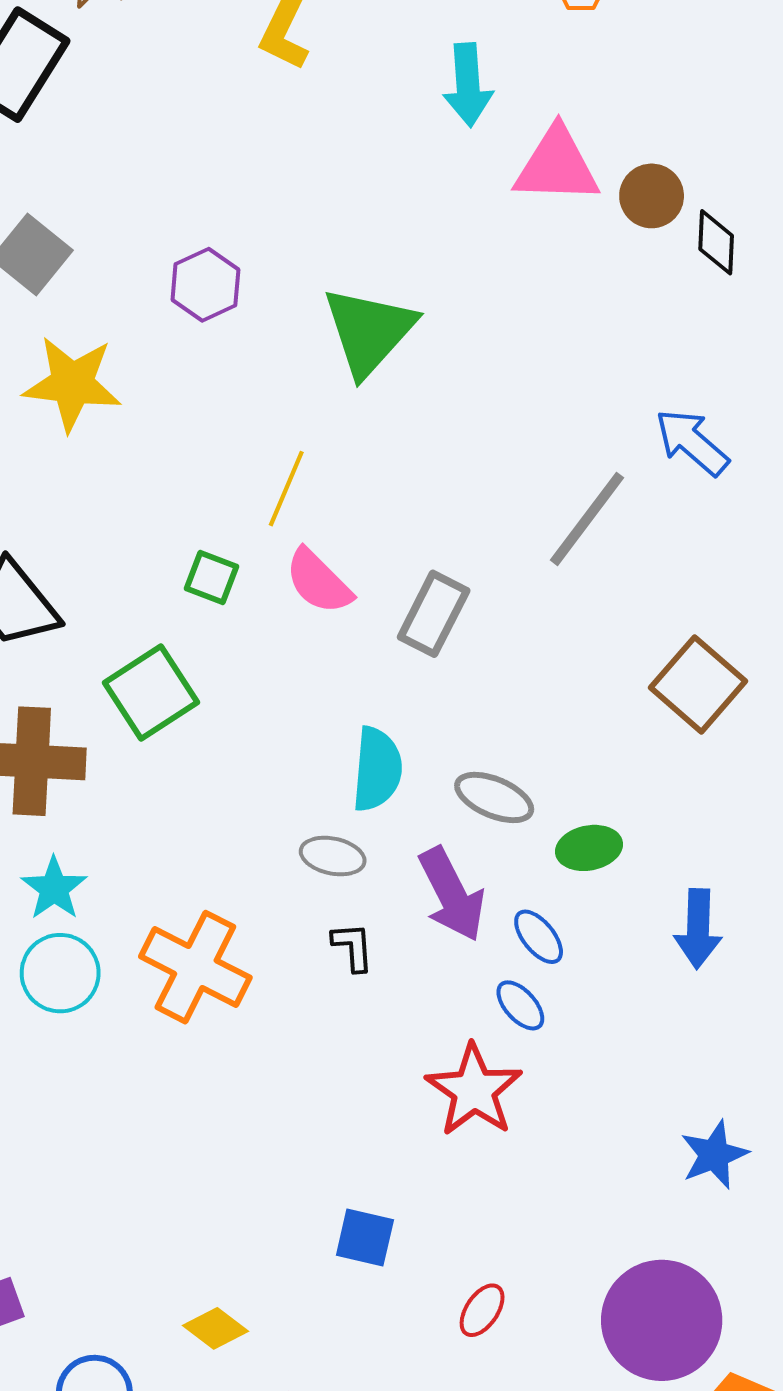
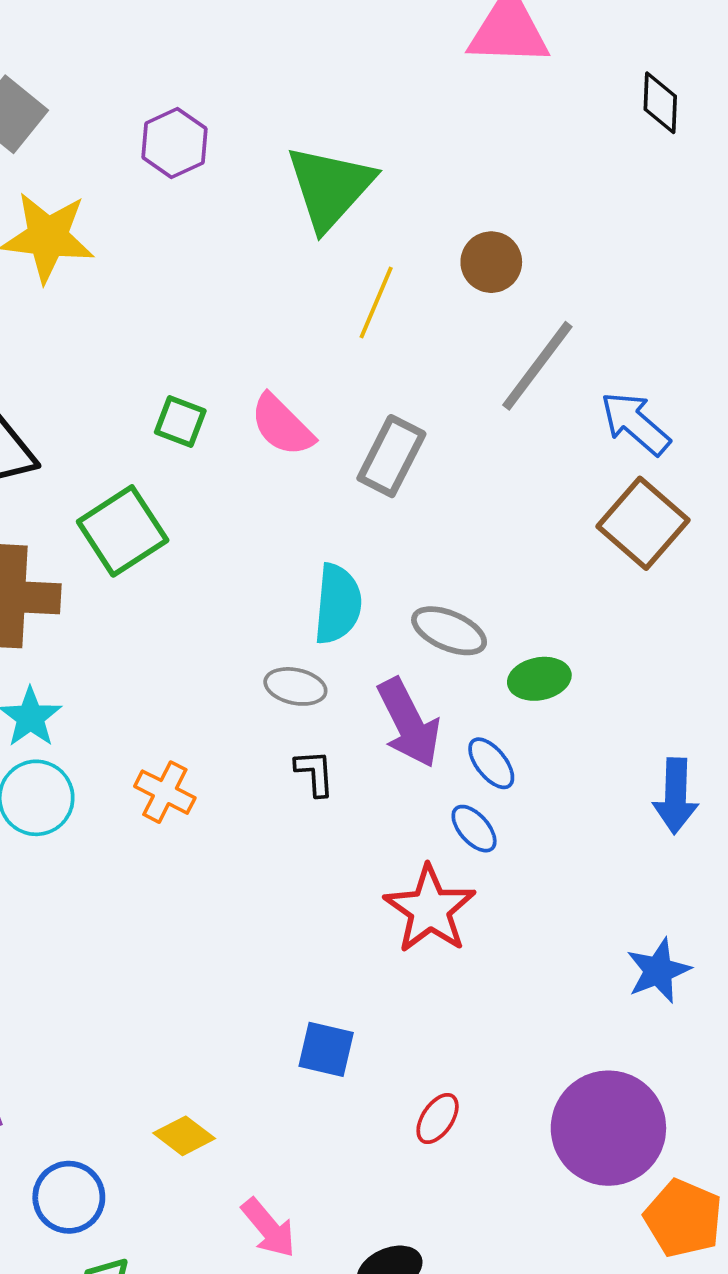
brown circle: (652, 196) -> (491, 262), moved
blue arrow: (692, 442) -> (635, 423), moved
yellow line: (286, 489) -> (376, 302), moved
blue arrow: (698, 929) -> (676, 796), moved
orange cross: (195, 967) -> (165, 792), size x0.6

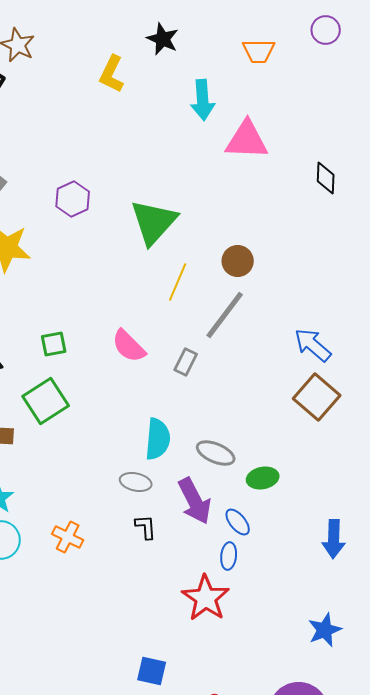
gray line: (537, 366) -> (225, 315), moved
green square: (180, 421) -> (54, 344), moved, turned -32
gray rectangle: (391, 456) -> (186, 362), size x0.7
blue ellipse: (474, 829) -> (229, 556), turned 48

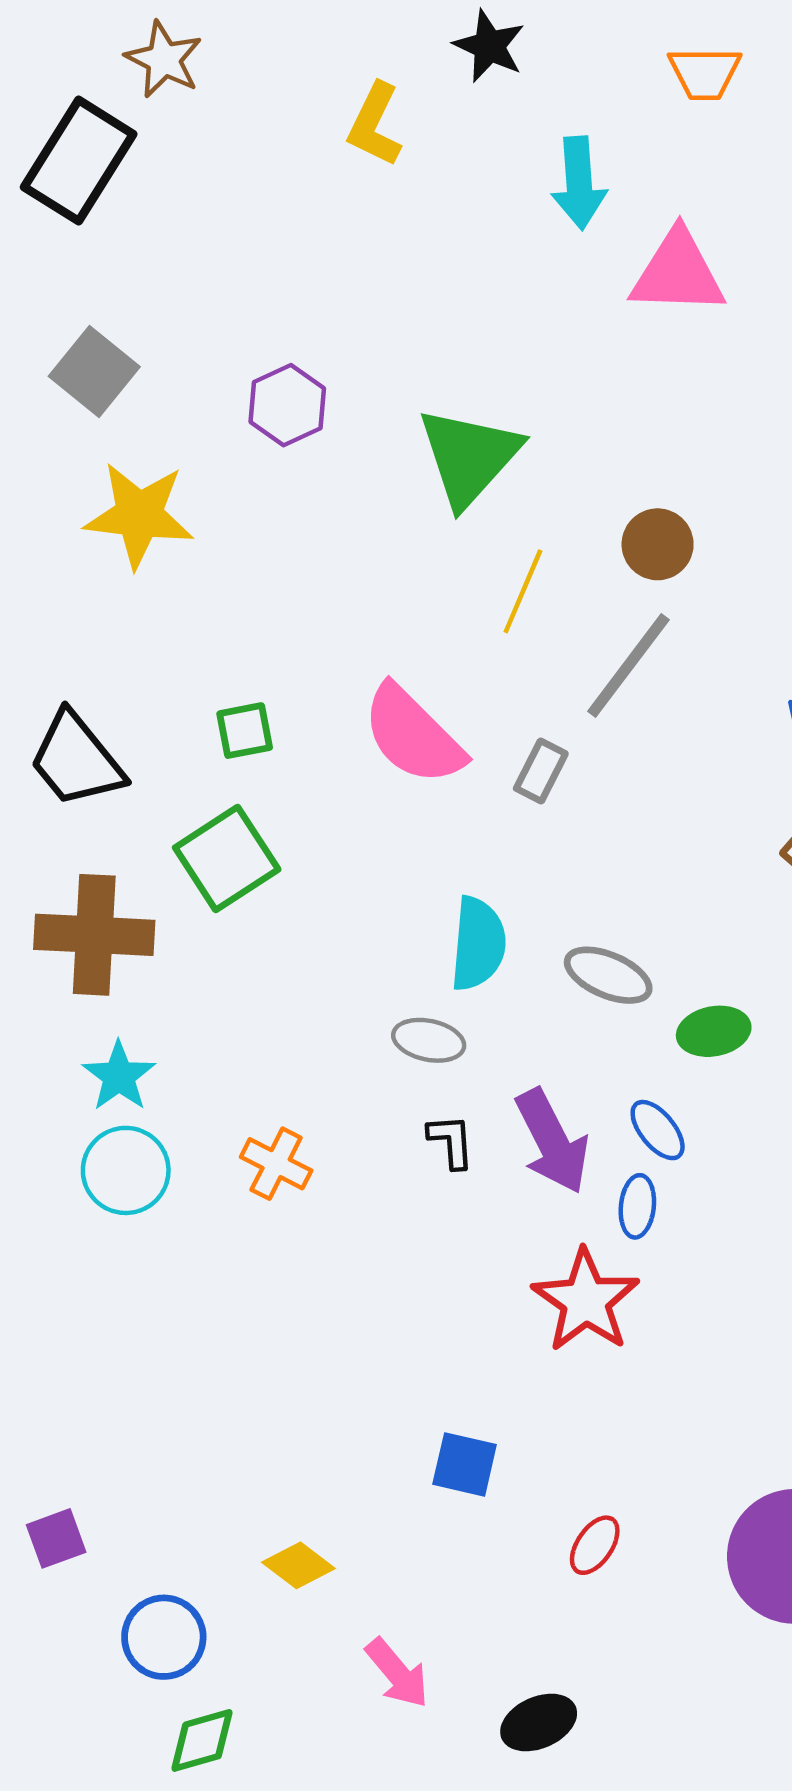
pink semicircle: (129, 346) -> (413, 735), size x1.4
purple arrow: (195, 501) -> (552, 1141), moved

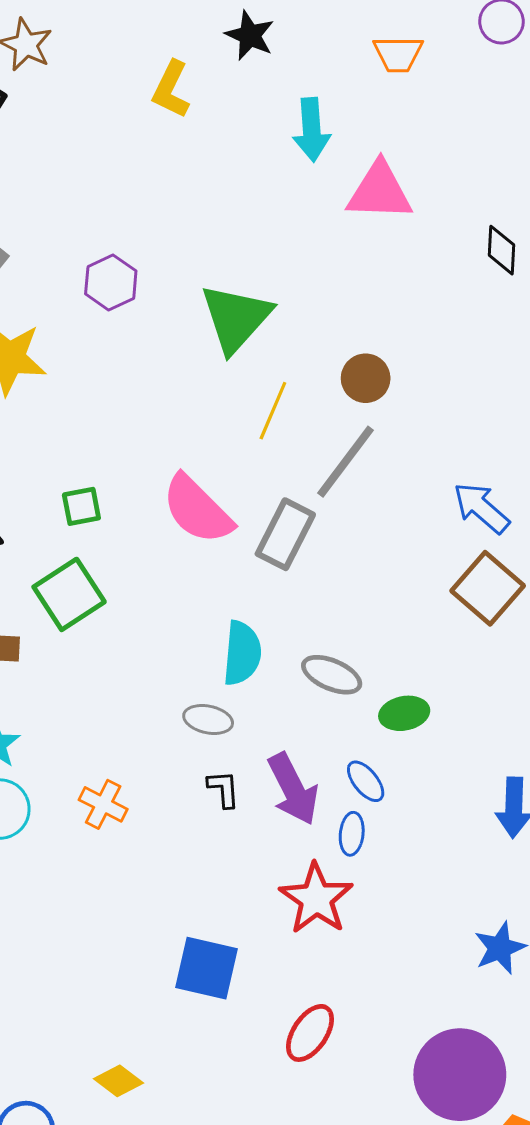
gray rectangle: (541, 771) -> (285, 534), size x1.6
blue square: (465, 1464) -> (207, 968), moved, size x1.4
red ellipse: (595, 1545) -> (310, 1033), moved, size x1.4

